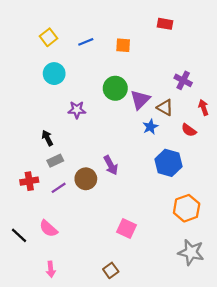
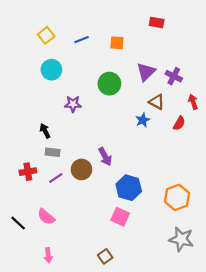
purple triangle: (140, 100) -> (146, 72), moved
red semicircle: (189, 130) -> (179, 123), turned -96
gray rectangle: (55, 161) -> (53, 152), turned 32
blue hexagon: (168, 163) -> (129, 188), moved

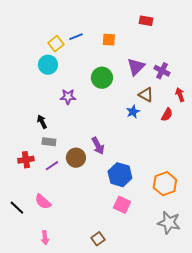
yellow square: (46, 35) -> (56, 44), moved
pink square: (120, 217) -> (122, 205), moved

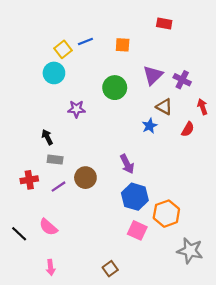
purple arrow: (98, 146) -> (127, 164), moved
orange hexagon: (165, 184) -> (166, 214), moved

